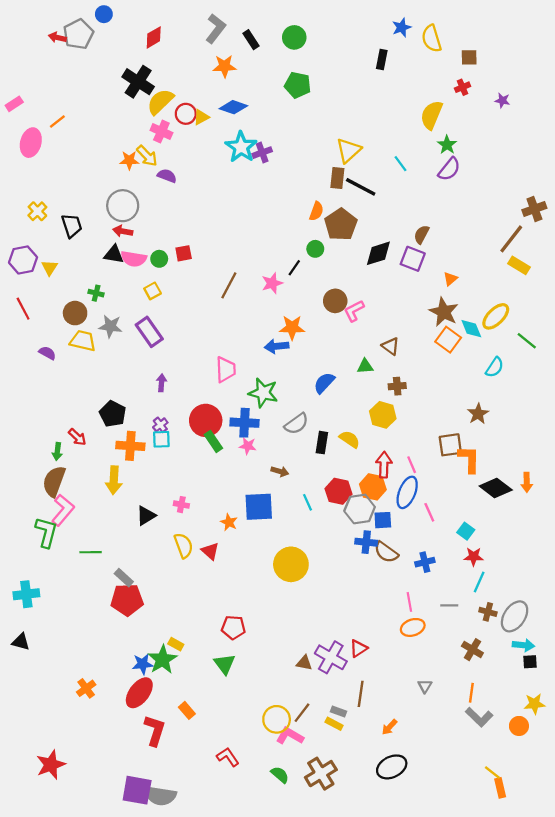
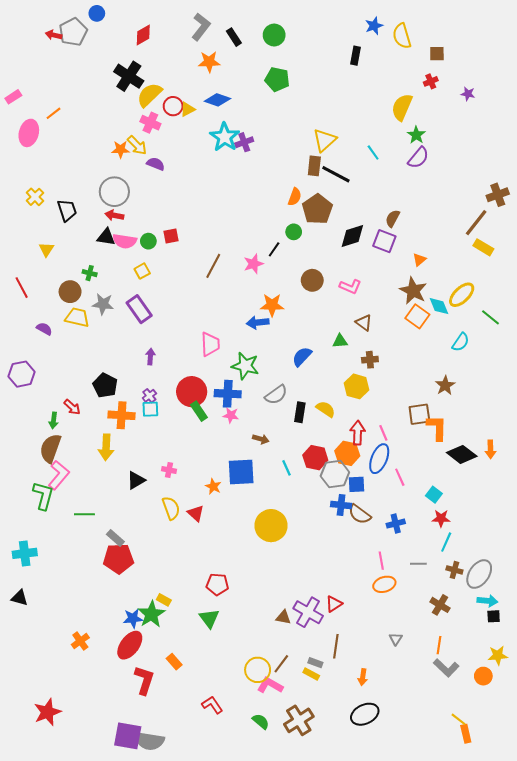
purple hexagon: (23, 260) -> (22, 374), moved
pink L-shape: (354, 311) -> (350, 286), moved, turned -130
orange arrow: (389, 727) -> (363, 677), turned -35

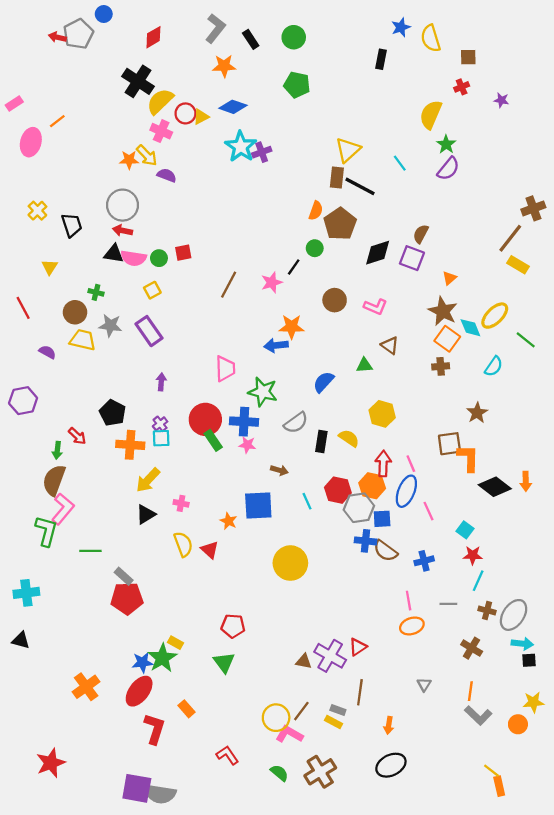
brown cross: (370, 360) -> (441, 366), moved
yellow arrow: (106, 447) -> (148, 480), moved, turned 40
orange cross: (80, 641) -> (86, 687), size x1.4

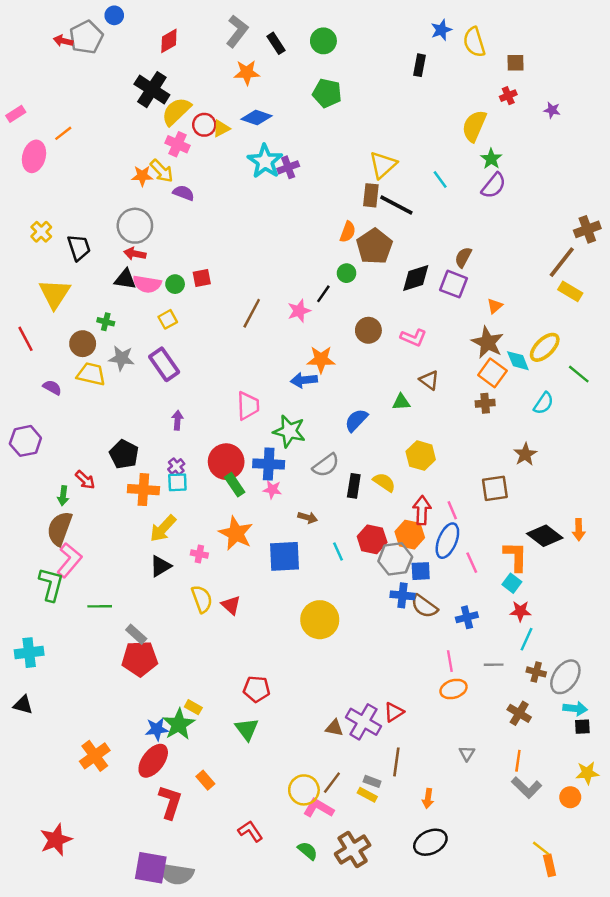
yellow triangle: (50, 267) -> (55, 294), size x1.8
orange L-shape: (468, 458) -> (516, 556), moved
orange star: (229, 521) -> (236, 533), moved, size x1.8

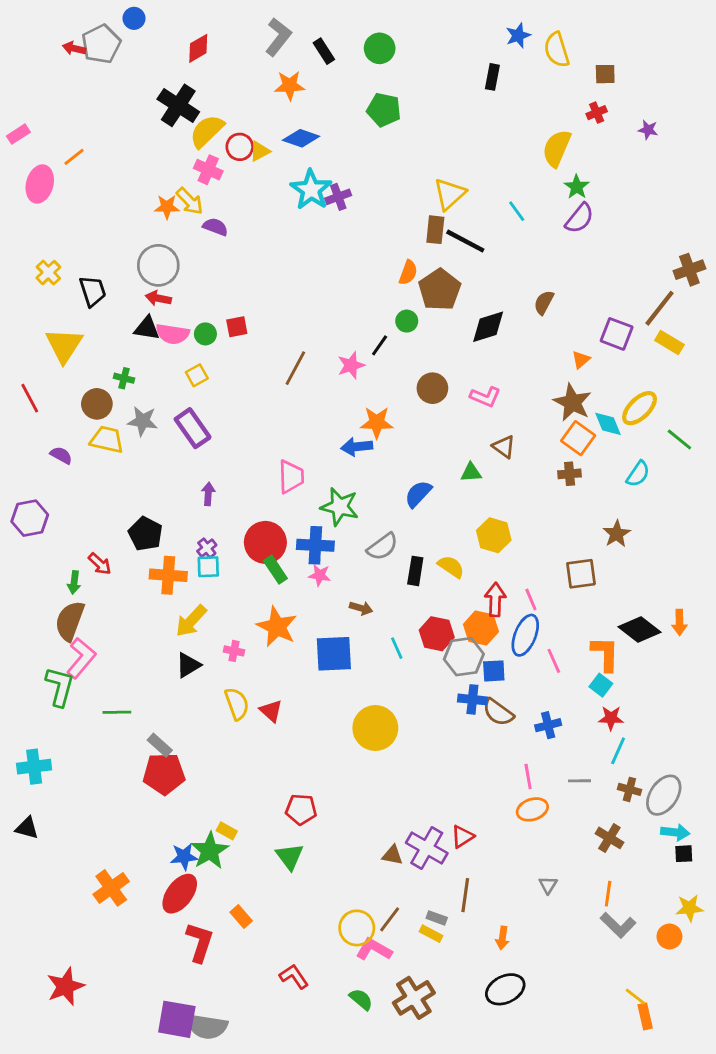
purple square: (454, 284) -> (617, 334), moved

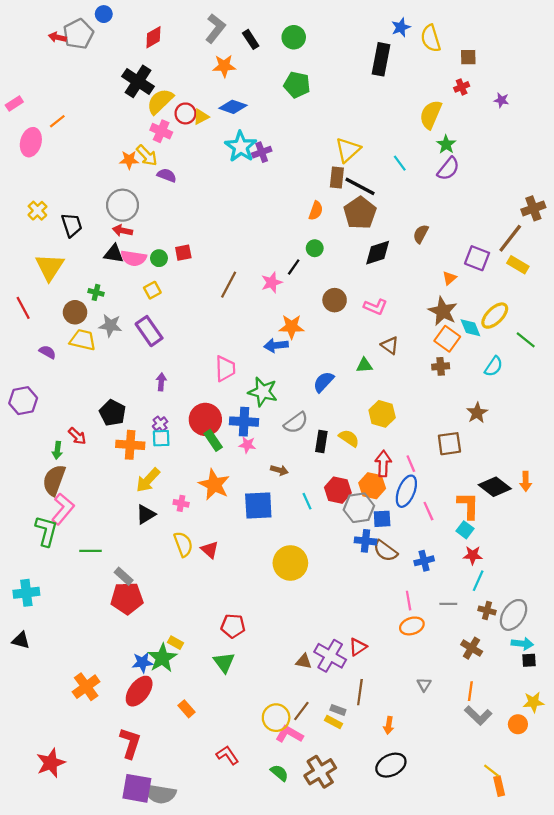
black rectangle: (492, 77) -> (381, 59), size x1.6
brown pentagon: (440, 290) -> (360, 213), moved
red L-shape: (200, 942) -> (130, 743), moved

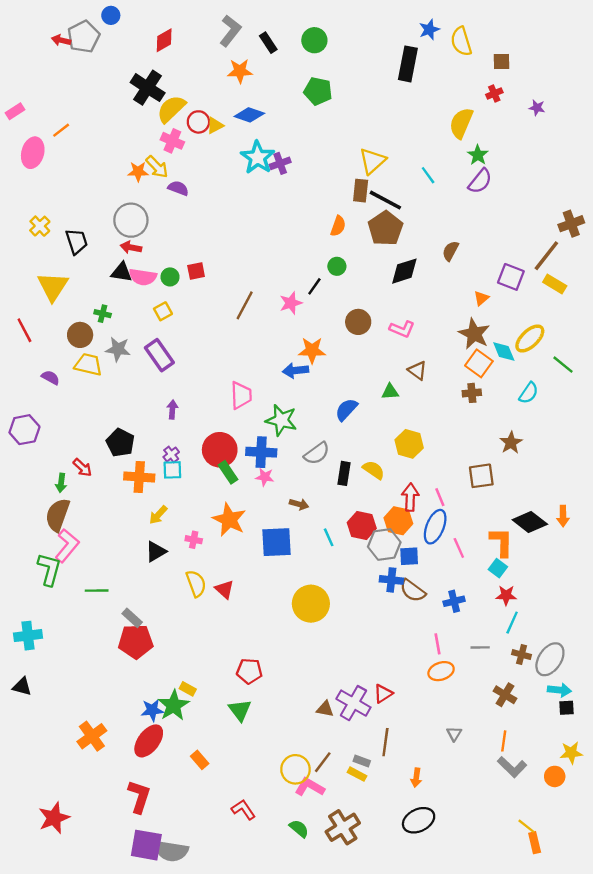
yellow arrow: (148, 480) -> (158, 515), size x0.7

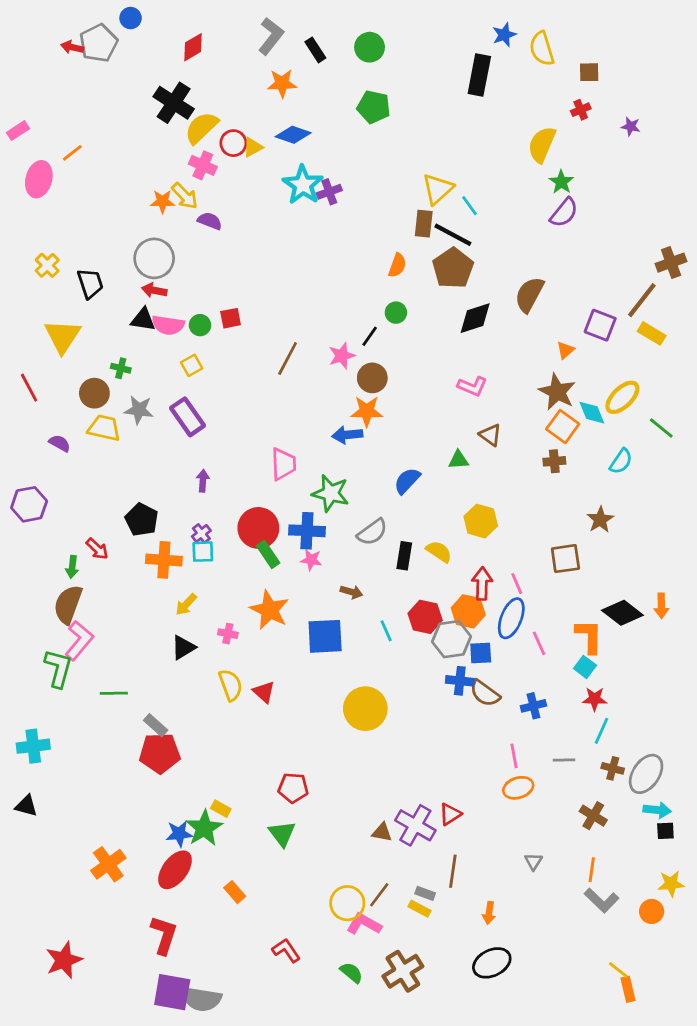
cyan line: (428, 175) -> (470, 206), moved
brown semicircle: (451, 251) -> (529, 295), size x1.5
brown circle: (358, 322) -> (372, 378), moved

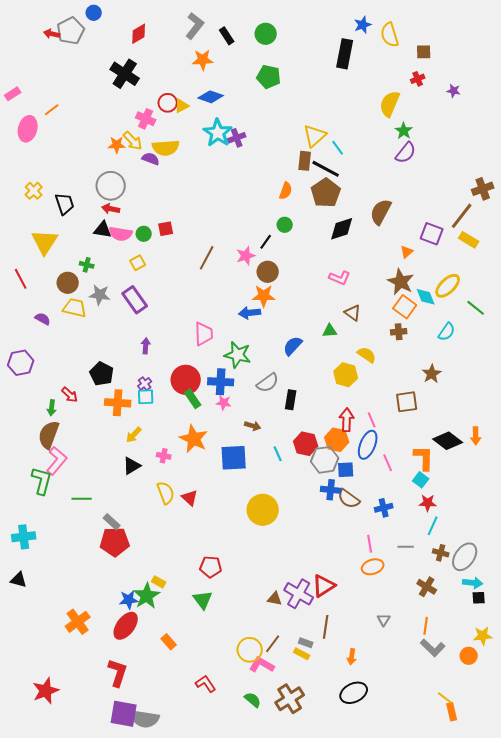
yellow semicircle: (201, 128) -> (166, 148), moved, turned -140
yellow semicircle: (439, 552) -> (367, 355), moved
red triangle: (450, 814) -> (324, 586), size x1.4

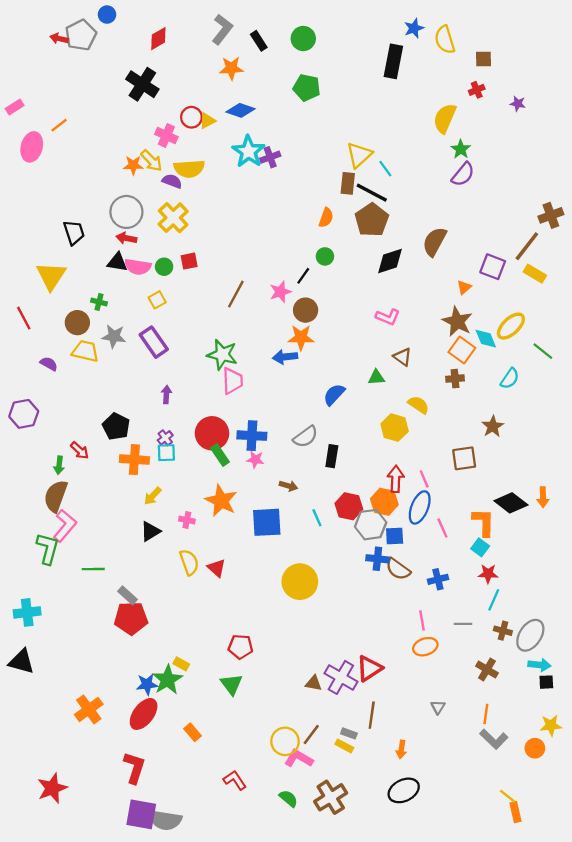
yellow cross: (34, 191) -> (173, 218), moved, size x1.5
green star: (238, 355) -> (222, 355), moved
black triangle: (19, 580) -> (21, 661), size x1.4

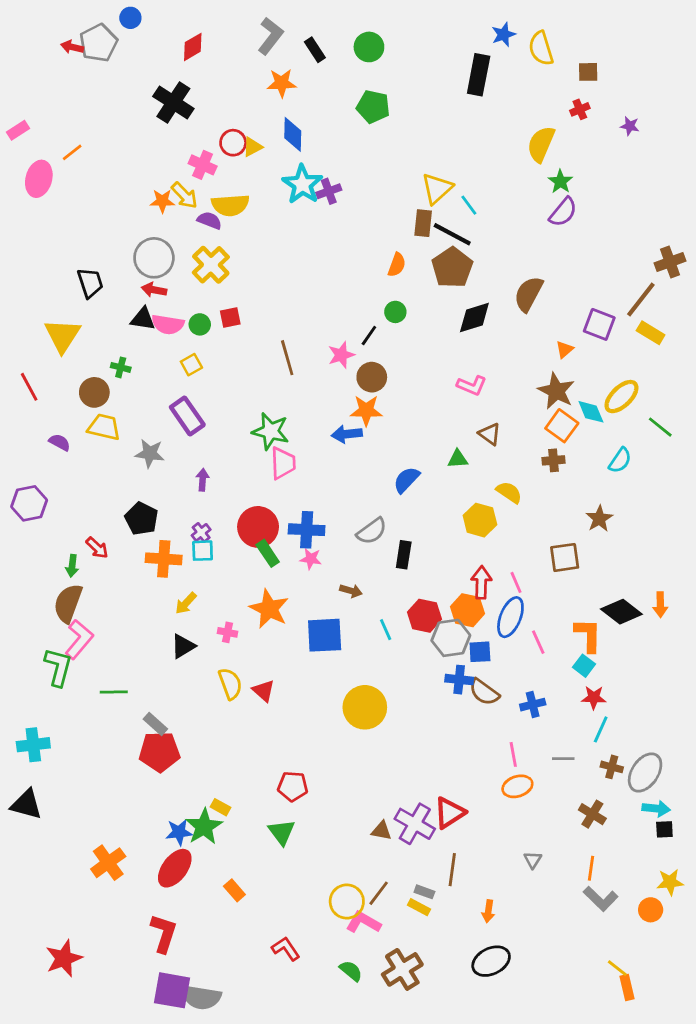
blue diamond: (241, 110) -> (293, 134), turned 72
brown line: (236, 294) -> (287, 358), turned -44
gray star: (114, 336) -> (150, 453), moved

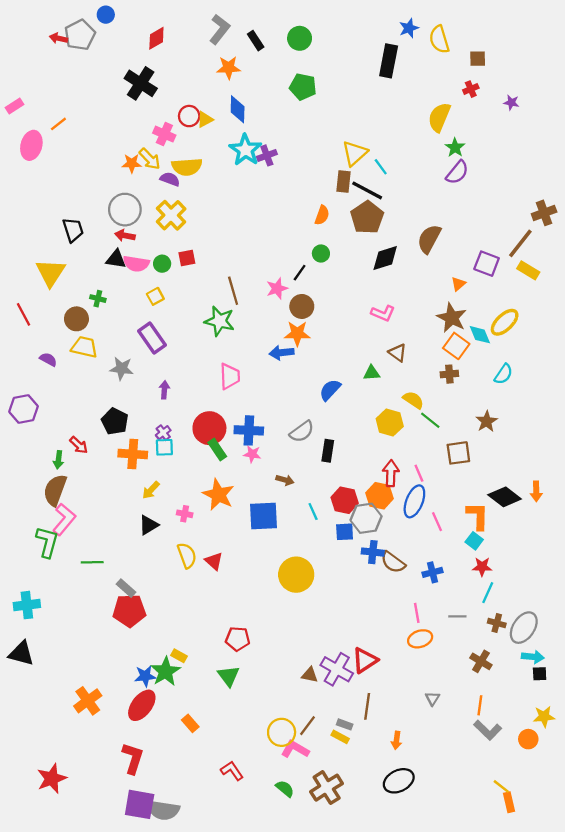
green line: (660, 427) -> (430, 420), moved
green star: (270, 431) -> (220, 321), moved
blue square: (480, 652) -> (345, 532), moved

